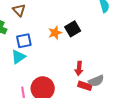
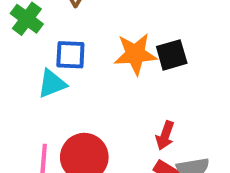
orange star: (55, 33) -> (135, 54), size x1.5

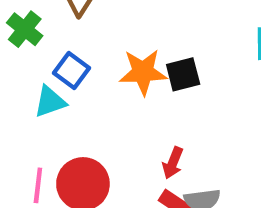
blue square: (70, 55) -> (71, 70), turned 32

